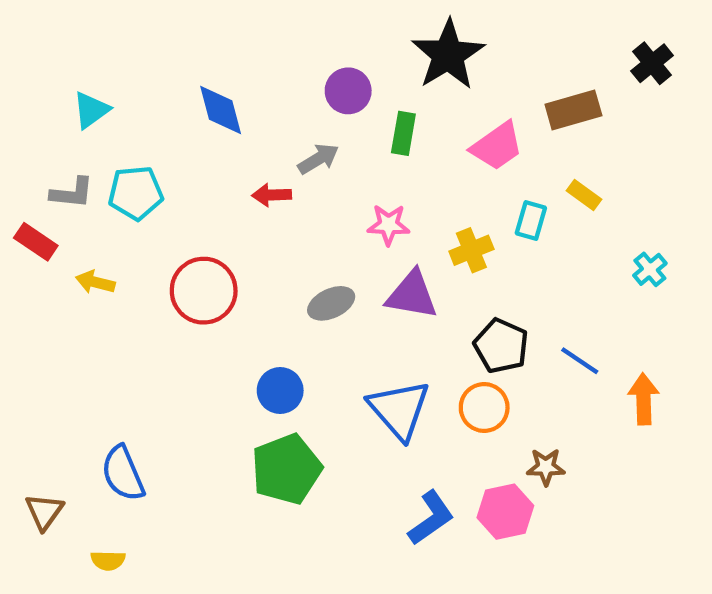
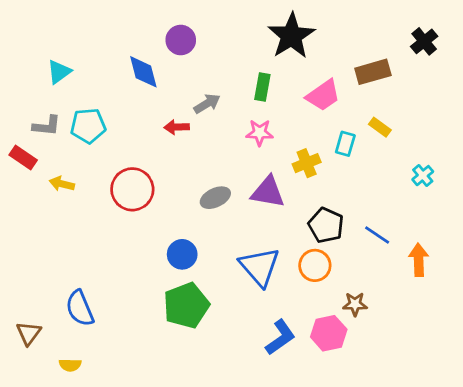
purple circle: (348, 91) -> (181, 40), moved
pink star: (389, 225) -> (260, 133), moved

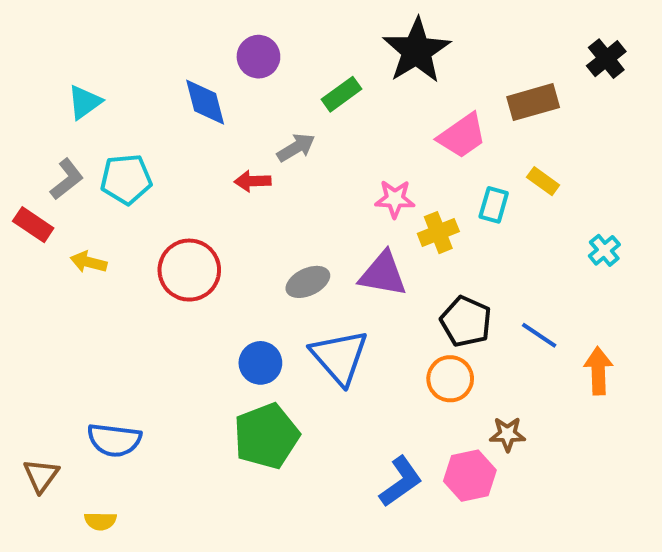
green rectangle: (262, 87) -> (341, 94), moved, turned 44
gray L-shape: (47, 126) -> (67, 179), turned -44
pink star: (260, 133) -> (395, 199), moved
blue triangle: (260, 267) -> (339, 357), moved
blue semicircle: (80, 308) -> (114, 440), turned -60

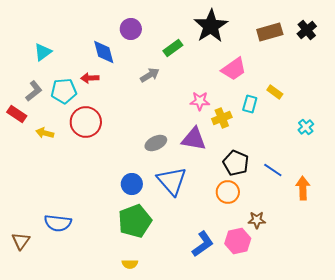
brown rectangle: (533, 102) -> (270, 32), moved
red arrow: (253, 181) -> (90, 78), moved
red circle: (189, 270) -> (86, 122), moved
yellow semicircle: (100, 521) -> (130, 264), moved

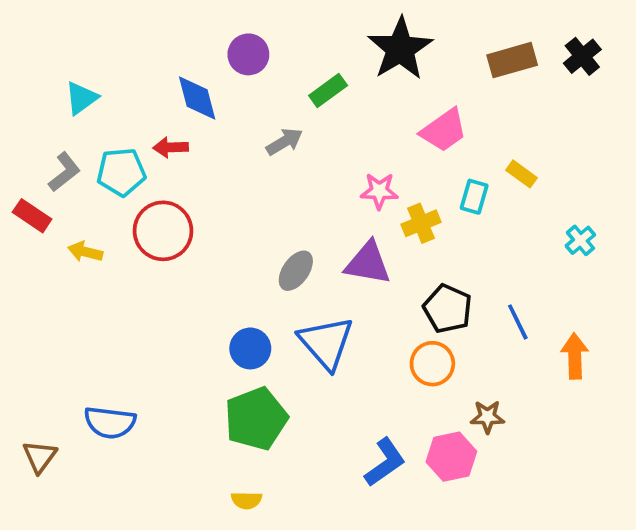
gray ellipse: (156, 143) -> (296, 271), turned -30
blue line: (273, 170) -> (518, 322), turned 30

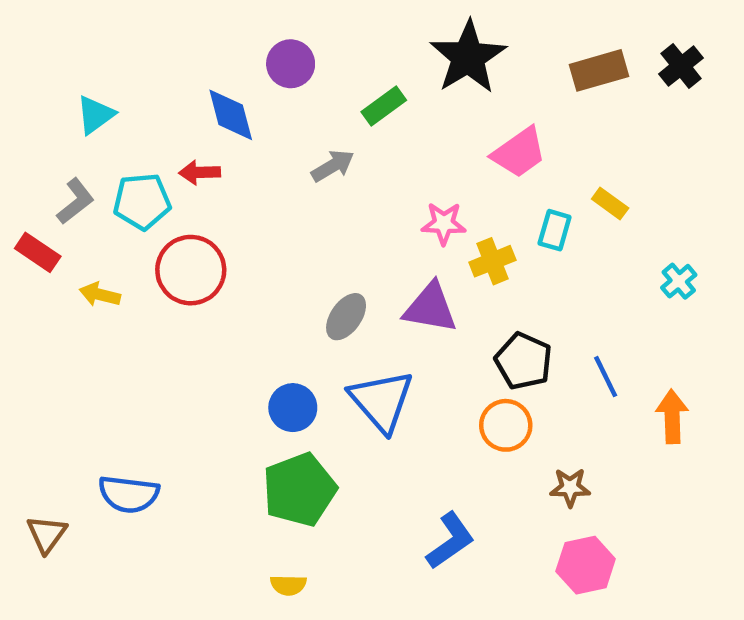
pink hexagon: (451, 457) -> (586, 565), moved

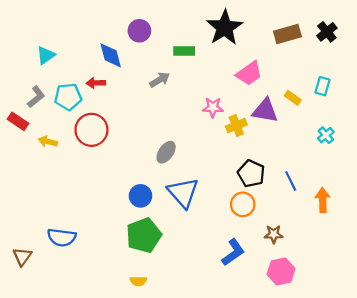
green rectangle: (384, 106) -> (184, 51), turned 36
cyan rectangle: (555, 230) -> (323, 86), moved
purple triangle: (430, 308) -> (265, 111), moved
blue L-shape: (450, 541) -> (233, 252), moved

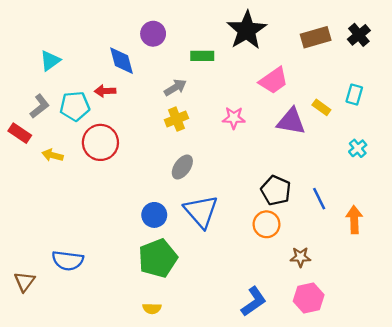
yellow cross: (236, 126) -> (176, 119), moved
blue L-shape: (233, 252) -> (254, 301), moved

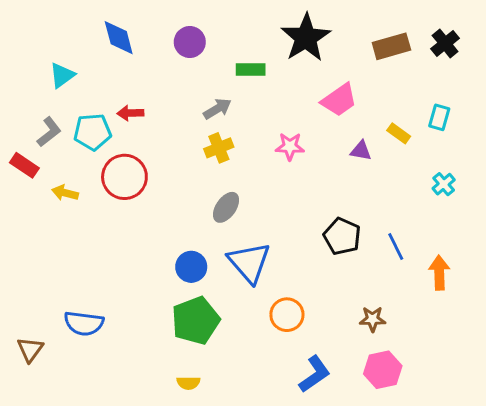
blue diamond: (122, 61) -> (119, 38), moved
purple triangle: (291, 121) -> (361, 151), size x0.6
orange circle: (267, 224) -> (287, 315), moved

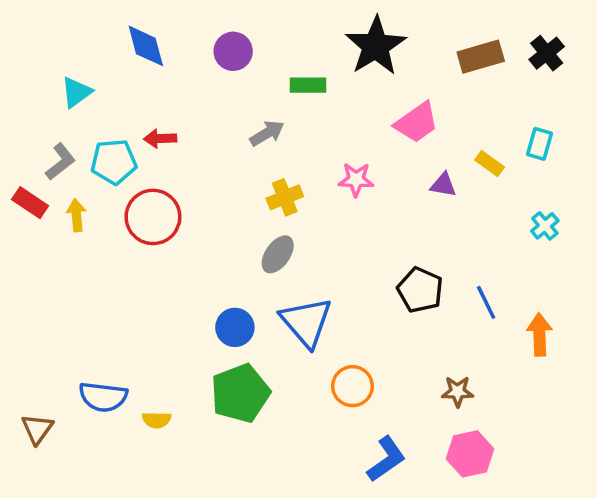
yellow cross: (219, 148) -> (285, 197), moved
yellow arrow: (65, 193) -> (76, 215), moved, turned 70
yellow semicircle: (188, 383) -> (157, 420), moved

